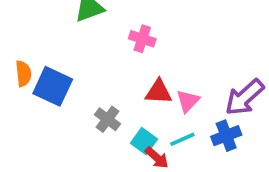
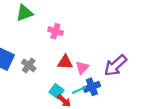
gray cross: (107, 119) -> (29, 65), moved
blue cross: (226, 136) -> (92, 87), moved

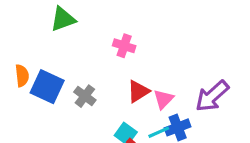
green triangle: (24, 13) -> (63, 19), moved
red triangle: (65, 62) -> (138, 91), turned -35

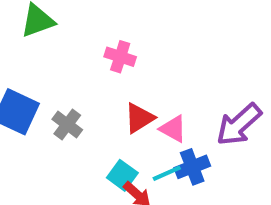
pink triangle: (163, 99) -> (173, 129), turned -45

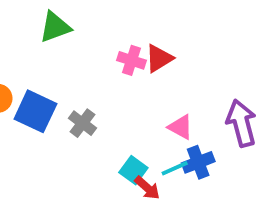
red triangle: (139, 118) -> (159, 58), moved
purple arrow: (239, 124) -> (241, 123), turned 117

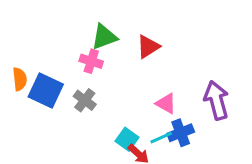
green triangle: (55, 27) -> (104, 37), moved
pink cross: (132, 60) -> (91, 61), moved

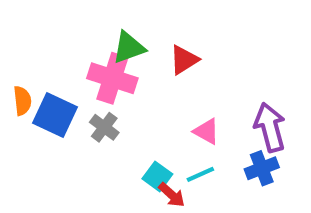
pink cross: (91, 61) -> (112, 78), size x1.6
blue cross: (181, 133) -> (262, 168), moved

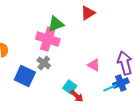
red triangle: (184, 60) -> (88, 13), moved
blue square: (55, 115) -> (25, 76), moved
cyan line: (200, 174) -> (110, 88), moved

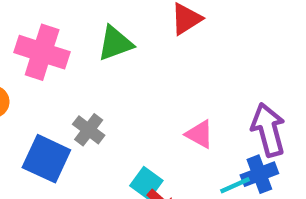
pink cross: (48, 39) -> (42, 52), moved

